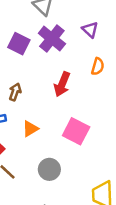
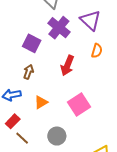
purple triangle: (90, 30) -> (91, 20), size x1.5
purple square: (19, 44) -> (32, 43), moved
pink square: (76, 131) -> (79, 104), turned 30

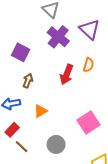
purple square: (32, 43) -> (21, 52), moved
orange semicircle: (97, 51) -> (88, 65), moved
pink square: (79, 104) -> (88, 122), moved

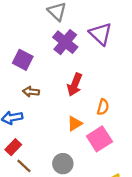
orange semicircle: (88, 65) -> (103, 107), moved
brown arrow: (28, 81) -> (31, 92), turned -104
orange triangle: (40, 111) -> (75, 124), moved

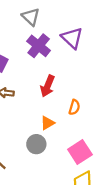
pink square: (99, 139) -> (80, 152), moved
gray circle: (63, 164) -> (36, 144), moved

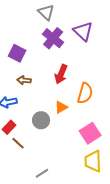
orange semicircle: (74, 107) -> (85, 93), size x1.5
gray circle: (36, 144) -> (41, 120), moved

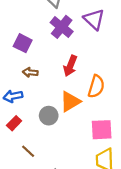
orange triangle: (61, 107) -> (70, 102), size x1.5
pink square: (90, 133) -> (102, 130), turned 30
brown line: (18, 143) -> (28, 151), moved

